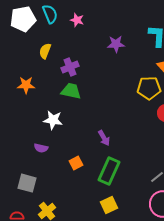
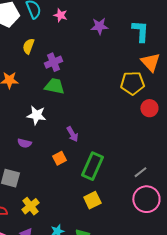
purple star: (116, 44) -> (99, 26), moved
purple arrow: (104, 138) -> (72, 134), moved

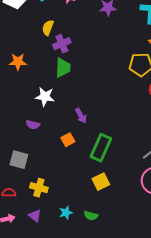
yellow semicircle: (28, 46) -> (48, 28), moved
green trapezoid: (54, 86) -> (63, 68), turned 80
yellow cross: (30, 206) -> (39, 188), turned -36

